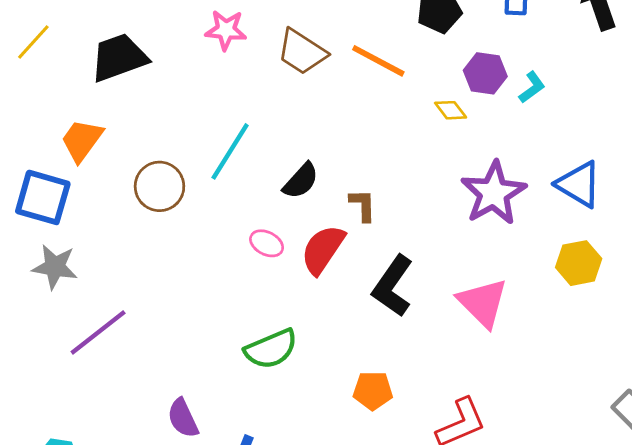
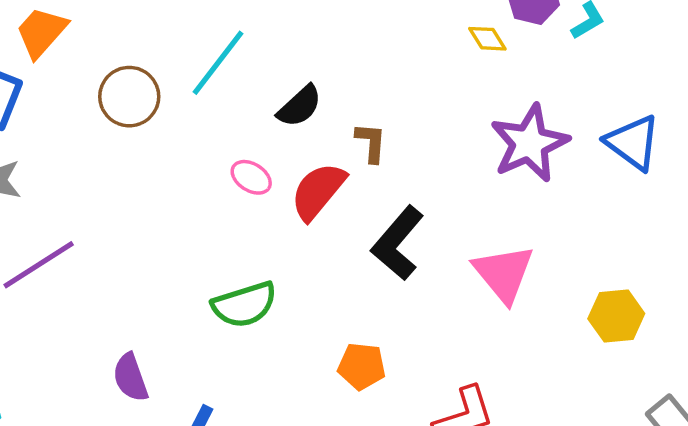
yellow hexagon: (579, 263) -> (616, 316), moved

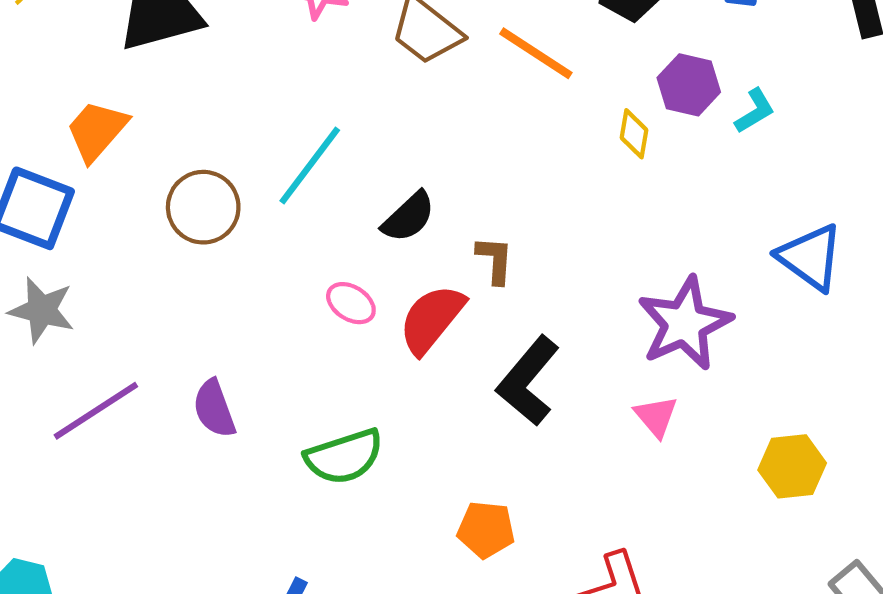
yellow diamond: (487, 39) -> (634, 134), turned 42
purple star: (529, 143) -> (685, 323), moved
pink triangle: (504, 274) -> (656, 416), size x0.6
purple semicircle: (130, 377) -> (214, 409), moved

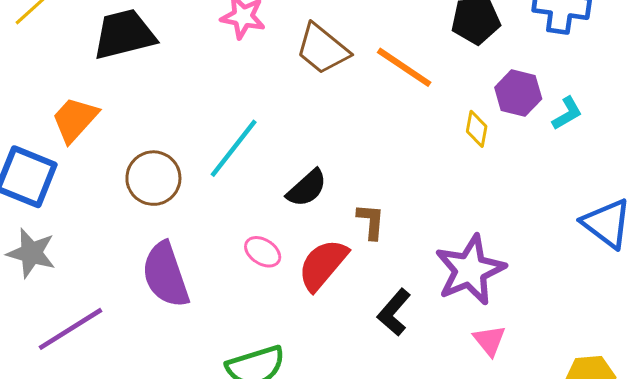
purple star: (685, 323) -> (470, 270), moved
black L-shape: (528, 381) -> (394, 312), size x0.7
purple semicircle: (214, 409) -> (166, 275), moved, size x1.5

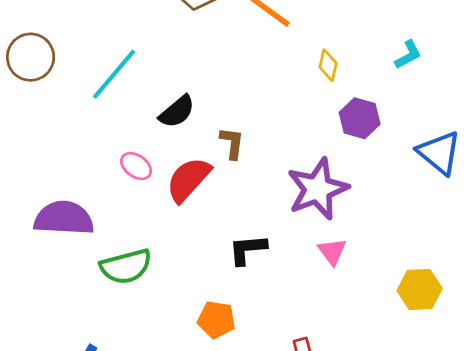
purple hexagon: (518, 93) -> (360, 118), moved
brown circle: (153, 178) -> (31, 57), moved
purple semicircle: (166, 275) -> (64, 218), moved, turned 110
black L-shape: (394, 312) -> (248, 249), moved, turned 42

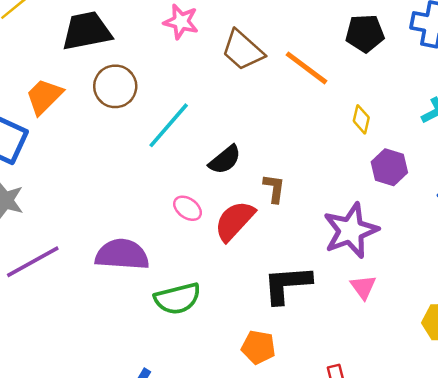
brown circle: (31, 57) -> (115, 86), moved
black L-shape: (248, 249) -> (287, 284), size x1.4

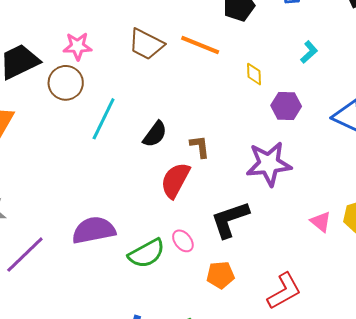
pink star: (181, 22) -> (78, 46), moved
brown circle: (115, 86) -> (66, 83), moved
pink ellipse: (188, 208) -> (183, 241), moved, turned 30
purple star: (351, 231) -> (269, 164), turned 30
pink triangle: (363, 287) -> (321, 222), moved

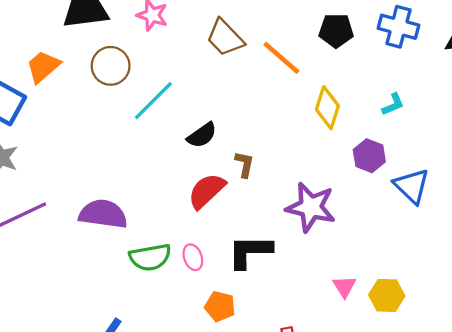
yellow diamond: (254, 74) -> (327, 108), size x1.6
brown circle: (66, 83) -> (111, 66), moved
purple hexagon: (286, 106) -> (369, 156), moved

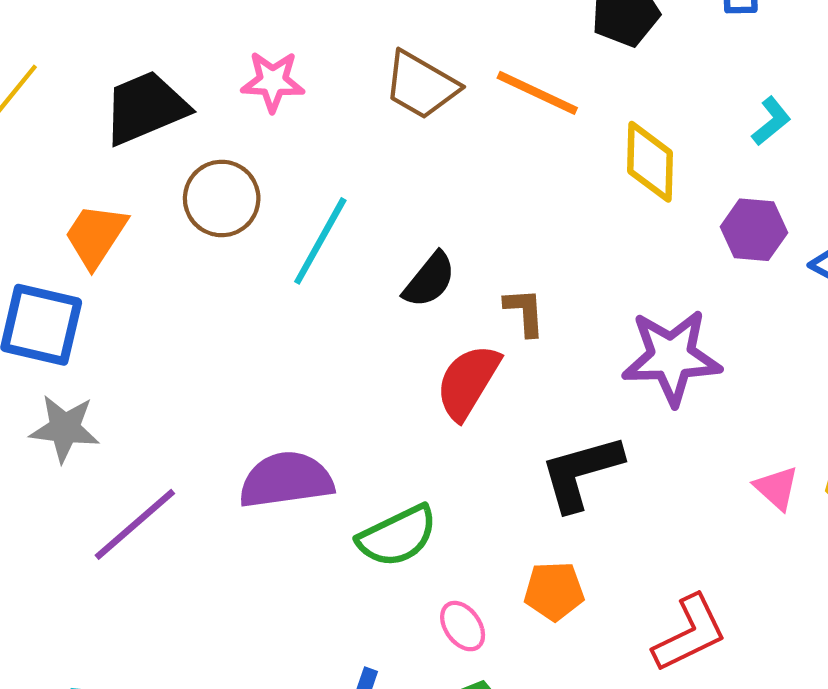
pink ellipse: (193, 257) -> (463, 626), moved

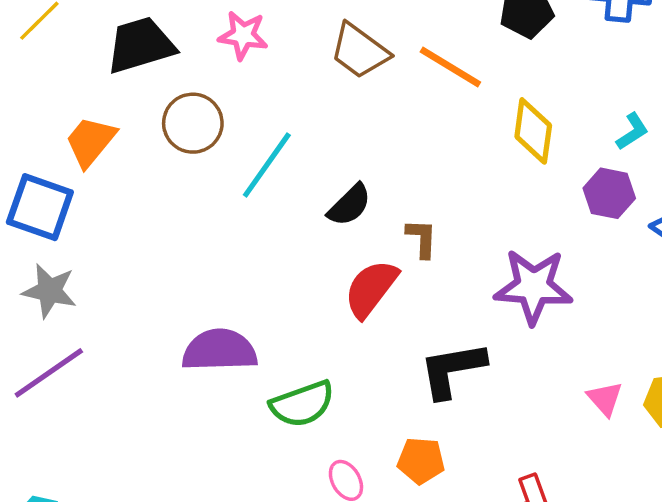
cyan L-shape: (771, 121) -> (632, 131), moved
purple line: (135, 524) -> (49, 373), moved

